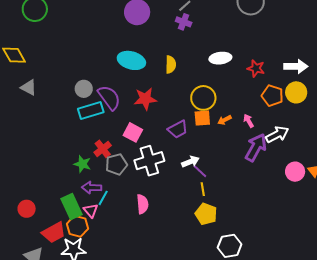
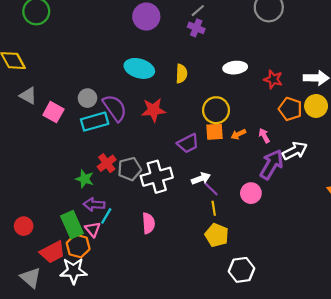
pink square: (133, 132) -> (53, 112), moved
gray pentagon: (116, 164) -> (130, 169), moved
pink circle: (295, 172) -> (251, 193), moved

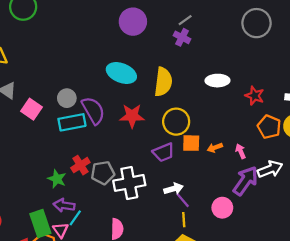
yellow semicircle: (181, 74) -> (163, 82), size x1.5
yellow circle: (216, 110) -> (176, 122), moved

